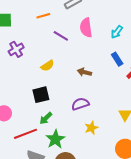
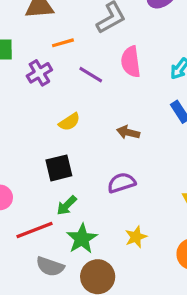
purple cross: (16, 49) -> (39, 73), moved
yellow star: (91, 128) -> (136, 237), moved

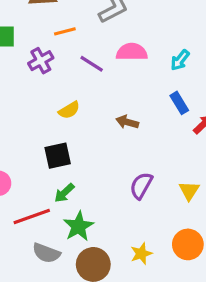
pink semicircle: (131, 62) -> (132, 52), turned 96
purple semicircle: (121, 183) -> (141, 186), moved, turned -44
yellow star: (136, 237) -> (141, 254), moved

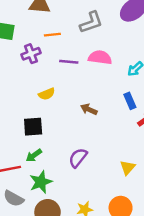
purple line: (92, 64) -> (69, 62), turned -36
purple semicircle: (141, 186) -> (78, 158), moved

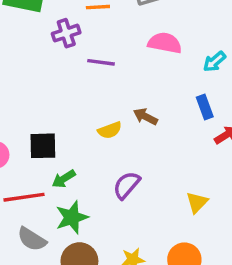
purple line: (69, 62) -> (101, 62), moved
yellow semicircle: (47, 94) -> (110, 130), moved
black square: (33, 127) -> (43, 146), moved

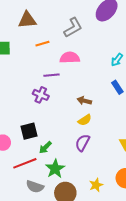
purple cross: (66, 33) -> (41, 95), moved, turned -35
pink semicircle: (165, 43) -> (70, 58), moved
yellow semicircle: (110, 130) -> (85, 120), moved

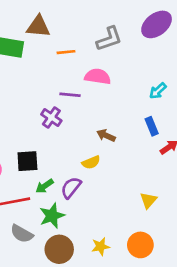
brown triangle: (27, 20) -> (38, 26), moved
yellow semicircle: (85, 120) -> (91, 162), moved
purple semicircle: (83, 143) -> (71, 188), moved

